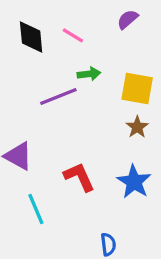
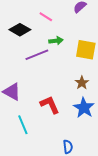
black diamond: (31, 37) -> (20, 30), moved, turned -55
brown star: (137, 127) -> (82, 83), moved

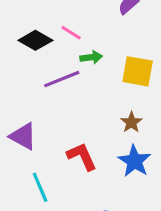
pink line: (46, 17) -> (71, 33), moved

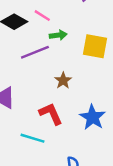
brown star: (131, 122) -> (63, 81), moved
cyan line: (40, 187) -> (32, 138), moved, turned -50

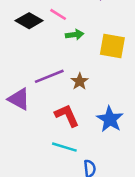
purple line: (35, 52) -> (49, 76), moved
cyan line: (32, 138) -> (64, 147), moved

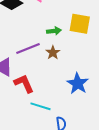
green arrow: (75, 35) -> (54, 31), moved
red L-shape: (67, 115) -> (24, 84), moved

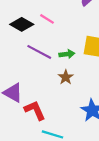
purple line: (28, 48) -> (39, 52), moved, turned 50

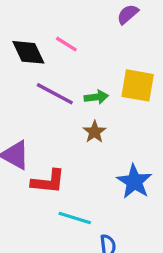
black diamond: (22, 24) -> (28, 52), turned 35
red L-shape: (35, 110) -> (48, 182), turned 120

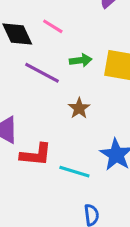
green arrow: (96, 97) -> (81, 60), moved
cyan line: (75, 218) -> (74, 172), moved

